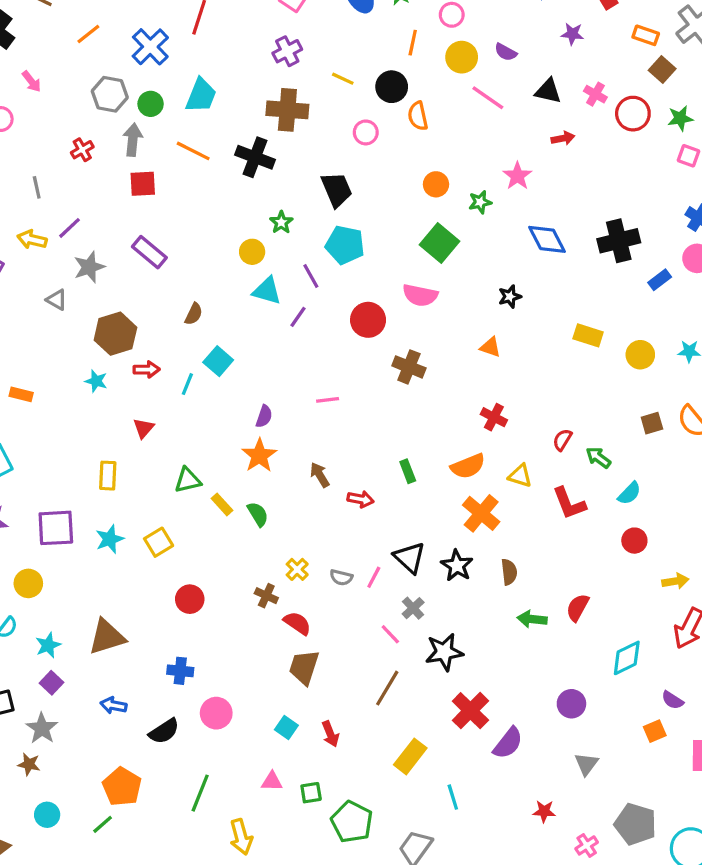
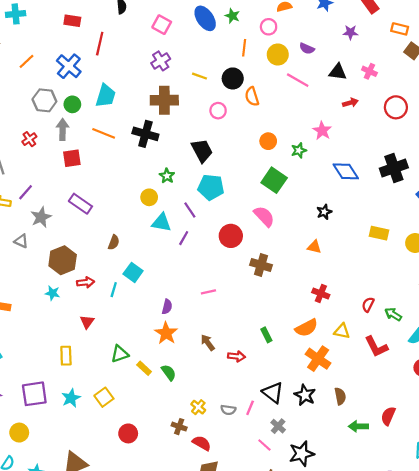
red circle: (633, 114) -> (396, 107), moved
pink semicircle: (420, 295) -> (264, 216), turned -140

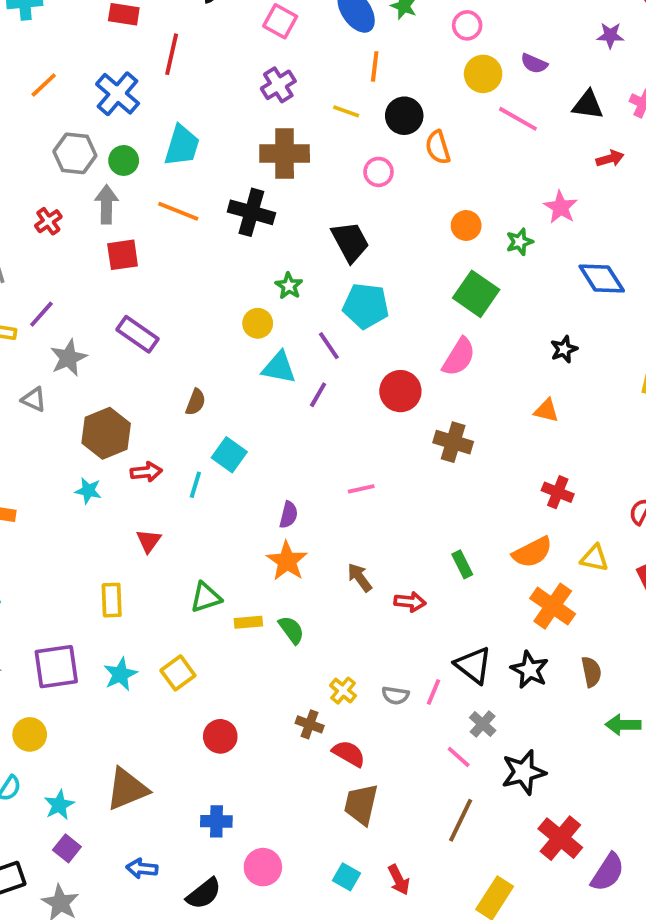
orange line: (244, 48) -> (375, 66), moved
pink semicircle: (264, 216) -> (459, 357), turned 75
yellow rectangle: (144, 368) -> (248, 622), turned -48

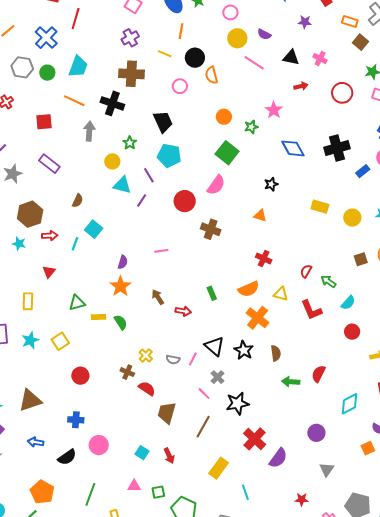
gray arrow: (106, 204) -> (89, 131), moved
brown trapezoid: (361, 804) -> (167, 413), moved

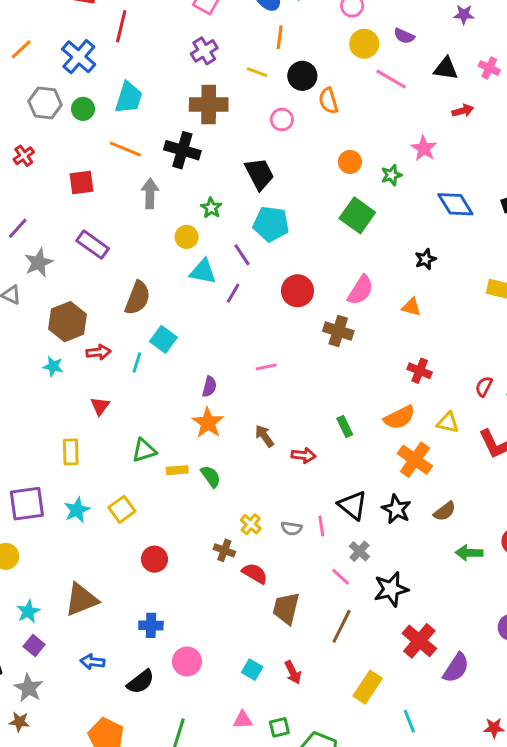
pink semicircle: (216, 185) -> (360, 290), moved
brown semicircle: (78, 201) -> (138, 298), size x1.6
brown semicircle: (276, 353) -> (445, 511), turned 63
pink line: (193, 359) -> (321, 526), turned -32

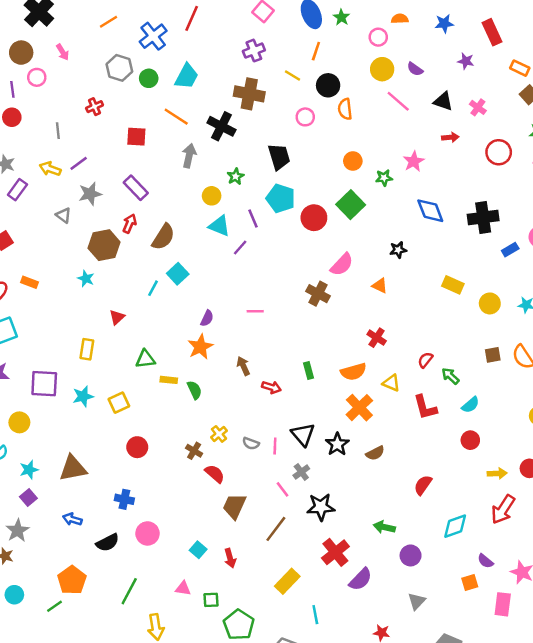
red circle: (298, 291) -> (314, 218), moved
red arrow: (98, 352) -> (129, 224), moved, turned -72
green arrow: (469, 553) -> (384, 527), moved

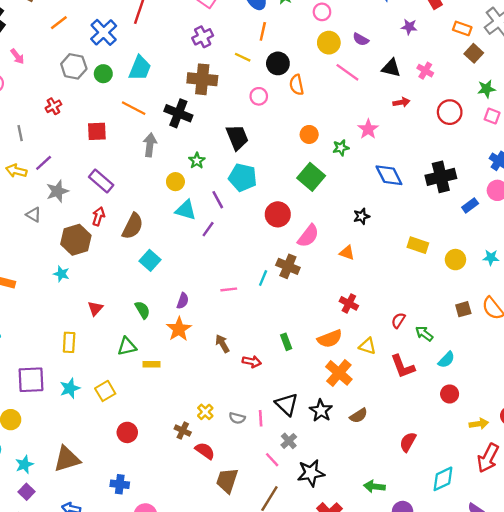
red circle: (314, 218) -> (278, 214), moved
cyan line: (153, 288) -> (263, 278), moved
green semicircle: (194, 390) -> (142, 310), moved

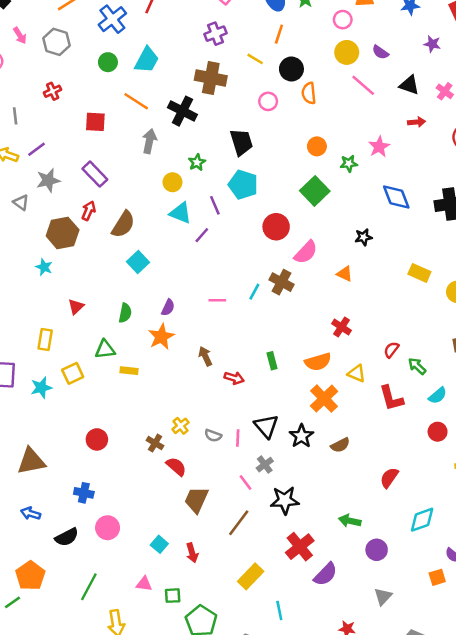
gray hexagon: (74, 66) -> (57, 42), moved
green semicircle: (142, 310) -> (125, 313), turned 36
yellow square: (105, 391) -> (73, 373), moved

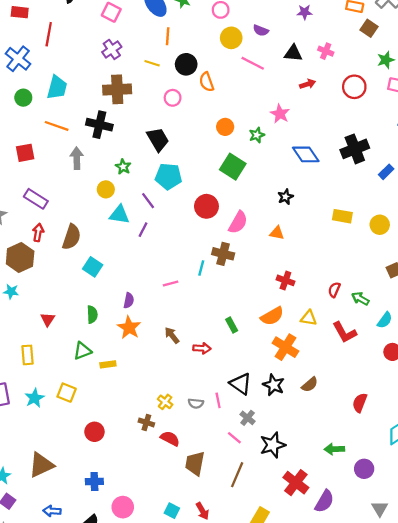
yellow square: (73, 373) -> (67, 393), moved, turned -30

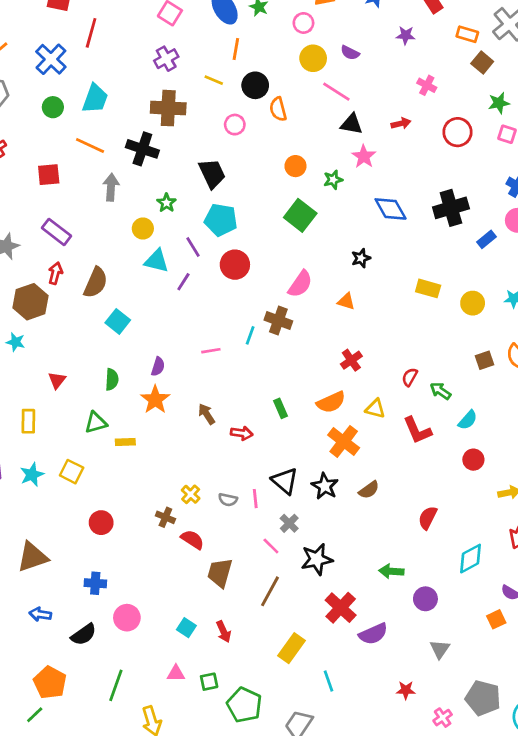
black triangle: (293, 53) -> (351, 124), moved
red circle: (206, 206) -> (235, 265), moved
red cross: (285, 280) -> (351, 360), turned 30
purple semicircle: (324, 501) -> (373, 634), turned 30

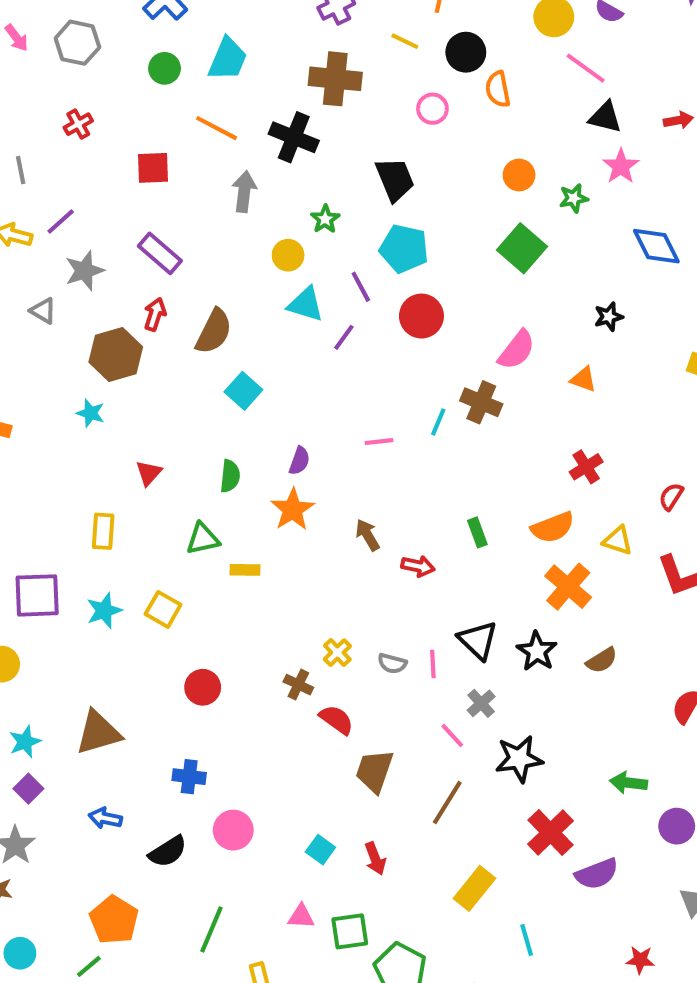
green square: (209, 682) -> (350, 931), size x1.4

